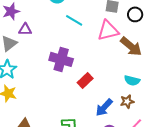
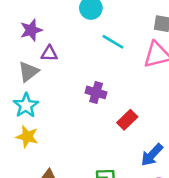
purple cross: (61, 59) -> (96, 92), size x0.7

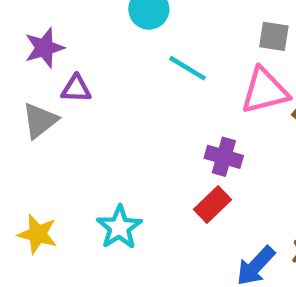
purple cross: (96, 92) -> (224, 157), moved
cyan star: (26, 105) -> (119, 227), moved

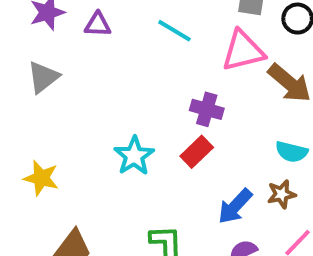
purple triangle: (76, 89) -> (98, 25), moved
cyan star: (119, 227) -> (134, 156), moved

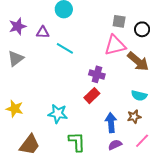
cyan line: (174, 31) -> (65, 48), moved
cyan star: (134, 156) -> (58, 114), moved, turned -30
blue arrow: (235, 206) -> (111, 123), turned 132

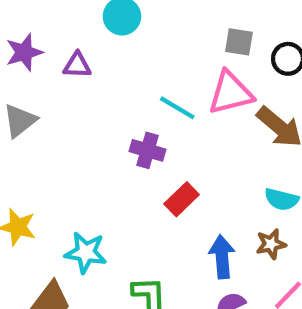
cyan line: (65, 48) -> (177, 108), moved
purple cross: (97, 74) -> (147, 150), moved
cyan star: (58, 114) -> (86, 253), moved

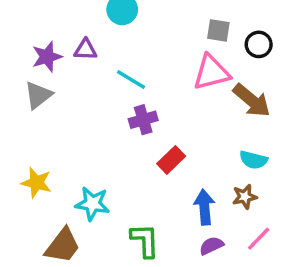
purple star: (24, 52) -> (47, 57), moved
cyan line: (177, 108) -> (131, 79), moved
purple cross: (147, 150) -> (143, 120), turned -32

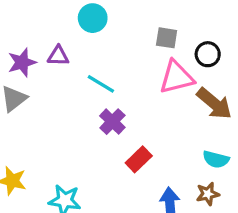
gray square: (218, 30) -> (167, 38), moved
black circle: (259, 44) -> (208, 54), moved
purple cross: (143, 120) -> (112, 122), turned -30

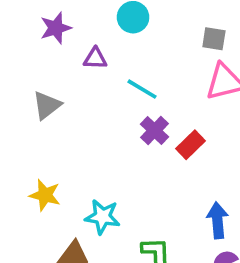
purple star: (22, 62) -> (56, 28), moved
red rectangle: (139, 159) -> (191, 145), moved

